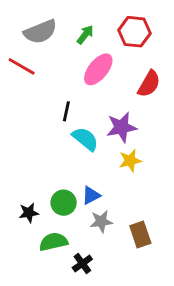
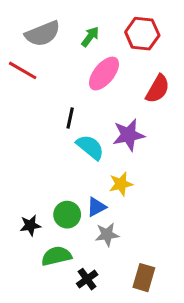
yellow star: (130, 161) -> (121, 184), moved
brown rectangle: (140, 234) -> (144, 278), moved, turned 35

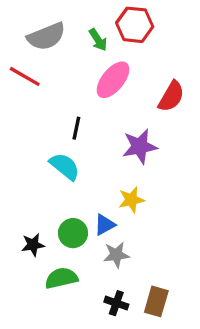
red hexagon: (142, 34) -> (135, 25), moved
green arrow: (90, 37) -> (98, 40), turned 110
cyan semicircle: (90, 147) -> (65, 166), moved
black cross: (87, 279) -> (116, 303), moved, turned -35

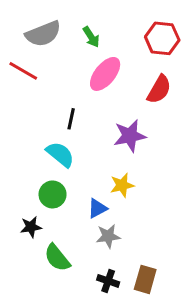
red hexagon: (135, 25) -> (162, 38), moved
green circle: (73, 233) -> (53, 194), moved
green semicircle: (61, 278) -> (57, 258), turned -116

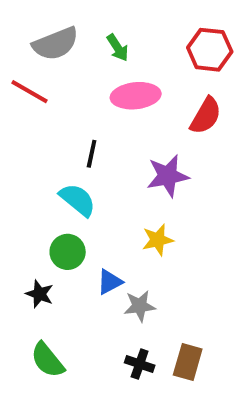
pink ellipse: (105, 74) -> (136, 96), turned 45
blue triangle: (97, 208) -> (110, 282), moved
black star: (31, 227) -> (40, 294), turned 30
green semicircle: (57, 258) -> (48, 360), moved

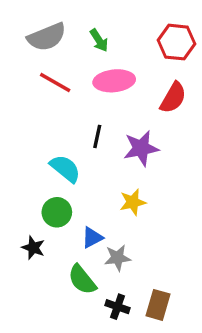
red line: (30, 92) -> (55, 82), moved
black line: (92, 154) -> (97, 136), moved
green semicircle: (48, 360) -> (82, 280), moved

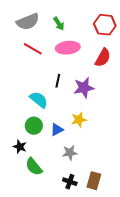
blue triangle: (92, 238) -> (57, 130), moved
green semicircle: (82, 280) -> (34, 167), moved

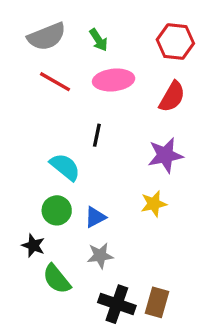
purple star: (84, 88) -> (165, 155), moved
yellow star: (79, 120) -> (154, 204), moved
gray star: (70, 153) -> (100, 256), moved
black cross: (70, 182) -> (117, 304), size x1.5

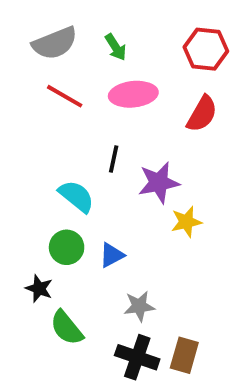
purple star: (165, 155) -> (159, 183), moved
yellow star: (154, 204) -> (186, 222), moved
gray star: (100, 256) -> (139, 306), moved

